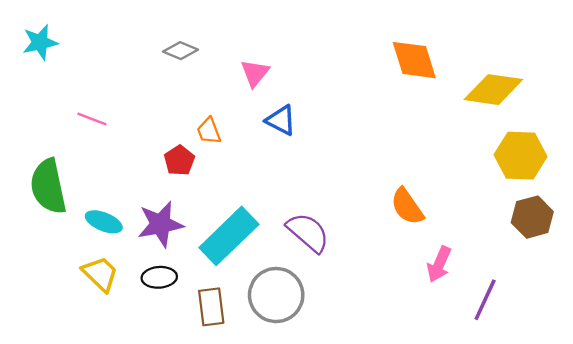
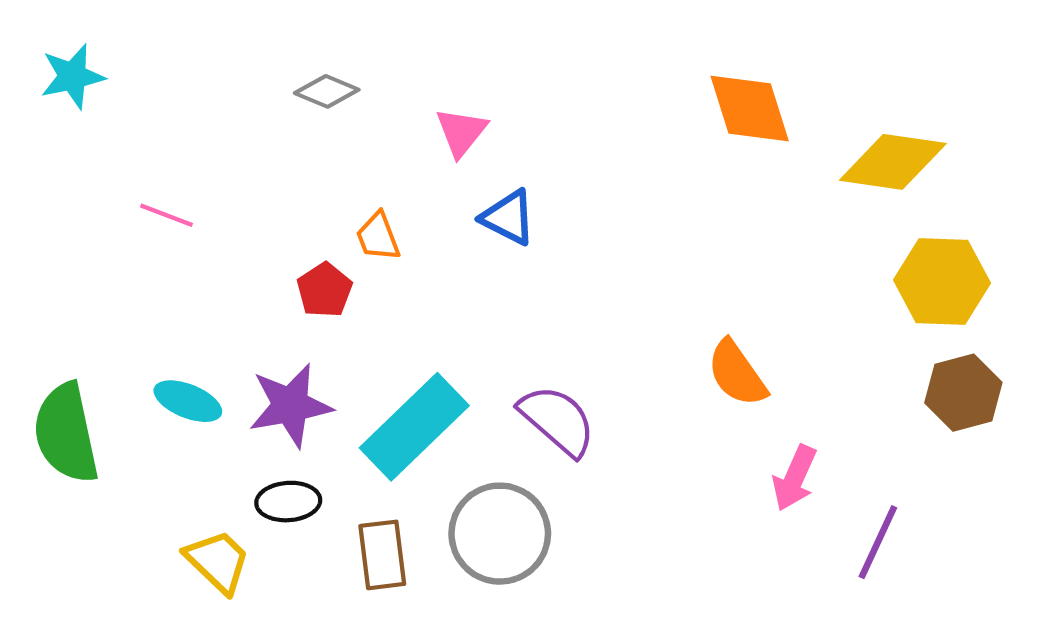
green semicircle: (48, 186) -> (66, 433), moved
yellow trapezoid: (100, 274) -> (218, 561), moved

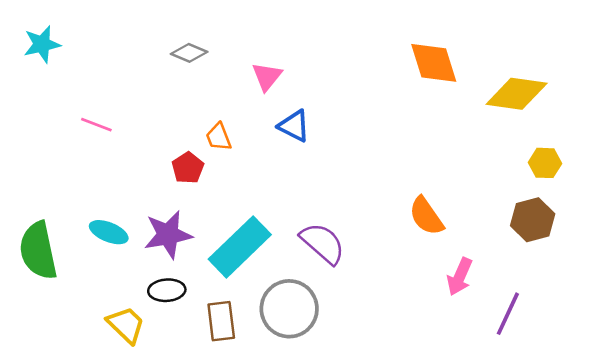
yellow hexagon: (942, 281) -> (545, 163), size x0.6
brown hexagon: (963, 393) -> (533, 220), moved

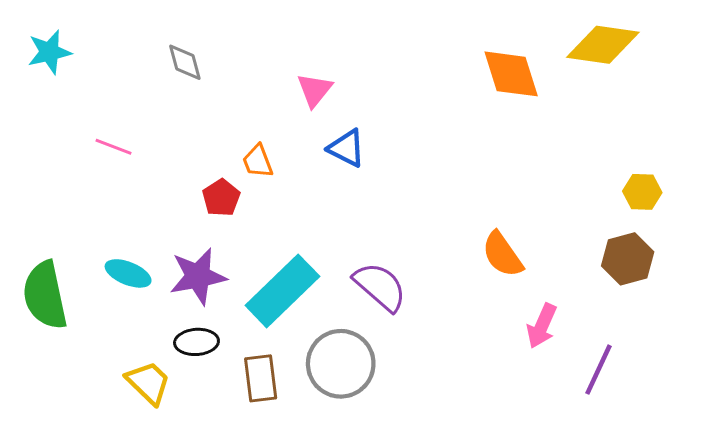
gray diamond: (189, 53) -> (185, 62), moved, turned 52
yellow diamond: (517, 94) -> (603, 45), moved

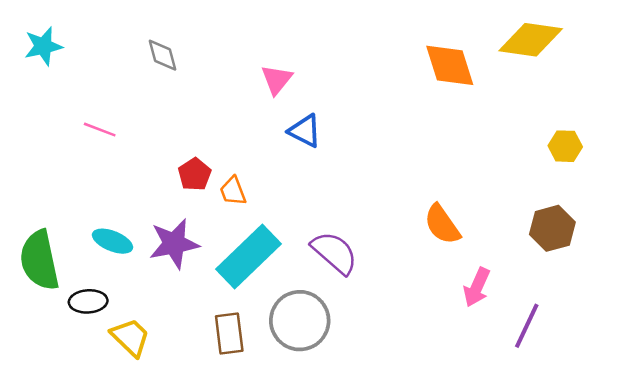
orange trapezoid: (258, 161) -> (233, 191), moved
yellow hexagon: (642, 192) -> (565, 146), moved
black ellipse: (197, 342) -> (88, 301), moved

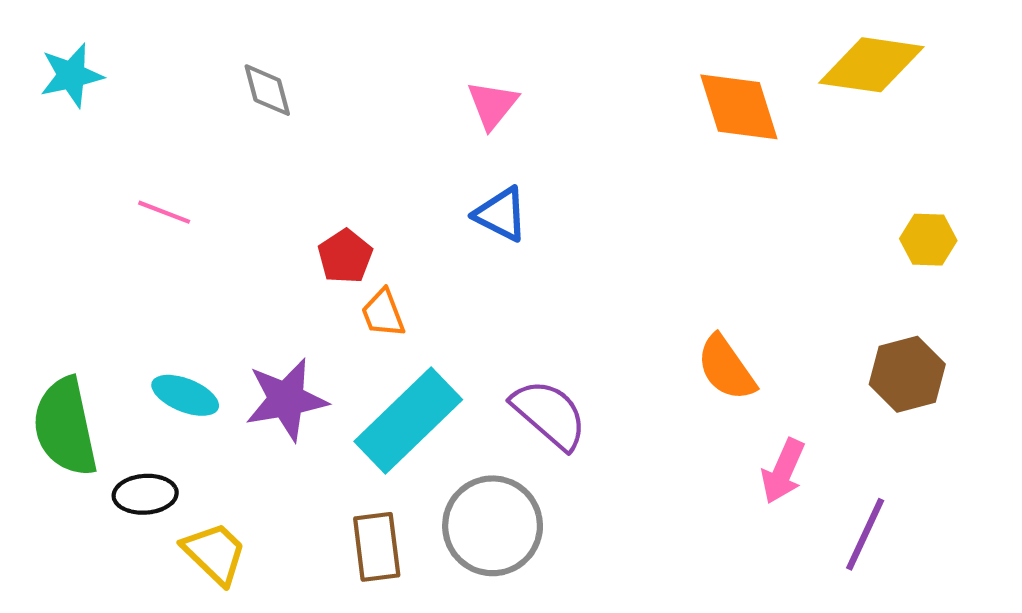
pink triangle: (277, 80) -> (493, 105), moved
red pentagon: (195, 174) -> (345, 256), moved

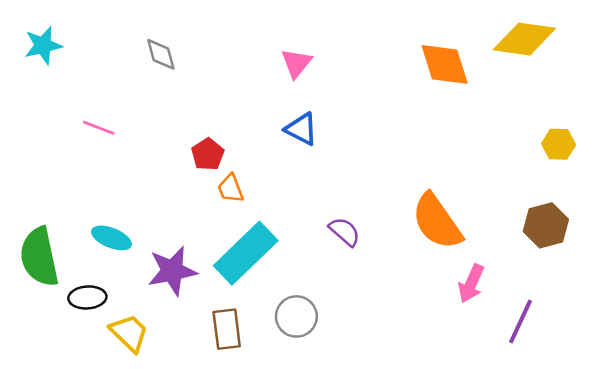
orange semicircle: (726, 368) -> (437, 221), size x1.4
purple star: (286, 400) -> (172, 271), moved
purple semicircle: (549, 414) -> (345, 232), moved, size x0.7
gray circle: (493, 526) -> (296, 316), size x0.7

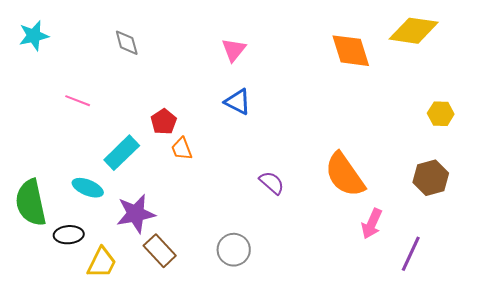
cyan rectangle: (246, 253) -> (122, 153), moved, size x0.7
brown rectangle: (227, 329) -> (160, 251), moved, turned -36
yellow trapezoid: (129, 333) -> (102, 263), turned 72

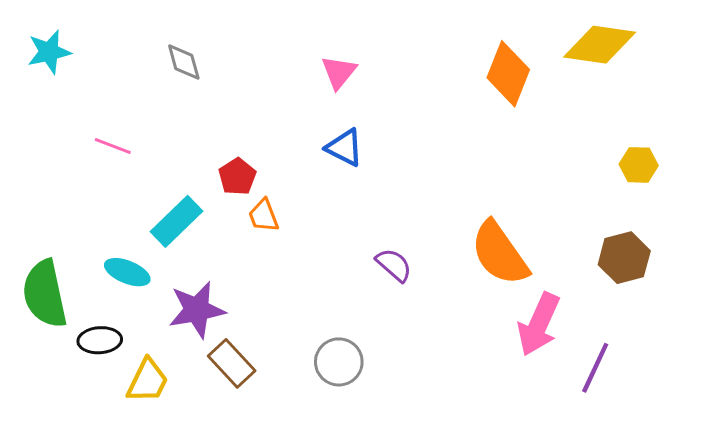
orange diamond: (351, 51) -> (508, 74), turned 39
pink arrow: (372, 224) -> (539, 324), size x1.4

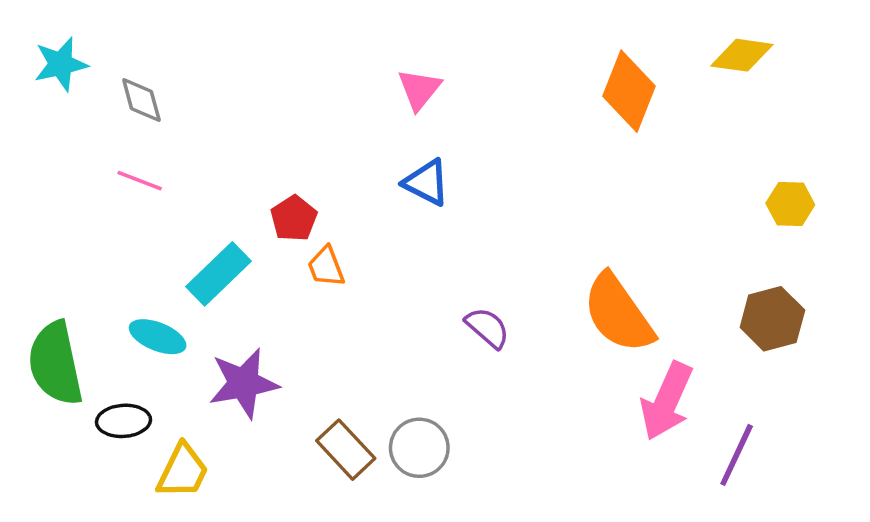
yellow diamond: (600, 45) -> (742, 55), size x0.7
gray diamond: (184, 62) -> (141, 100), moved
brown rectangle: (232, 363) -> (346, 450), moved

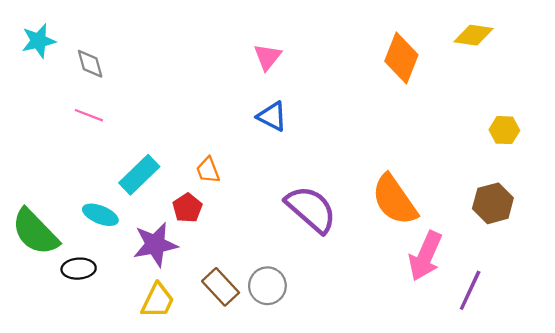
red pentagon: (294, 218) -> (187, 208), moved
purple semicircle: (487, 328) -> (311, 209), size x1.8
green semicircle: (55, 364) -> (35, 232), turned -32
yellow trapezoid: (183, 471) -> (158, 301), moved

